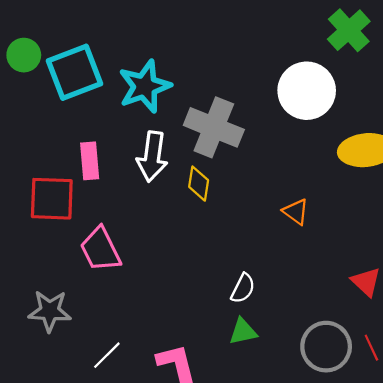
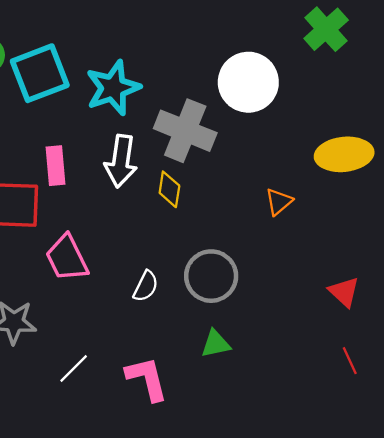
white circle: (307, 91) -> (248, 82), moved
orange triangle: (296, 212) -> (279, 202), moved, turned 44
white semicircle: (243, 288) -> (146, 286), moved
gray circle: (326, 347) -> (211, 276), moved

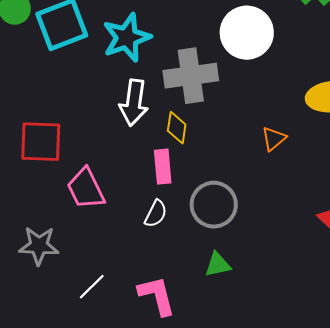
gray cross: (185, 131) -> (191, 76), turned -30
pink rectangle: (56, 166) -> (163, 167), moved

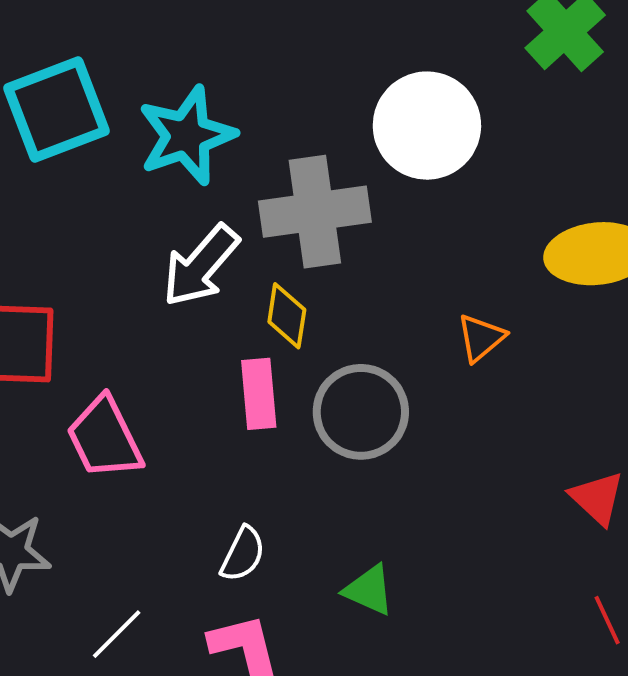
white arrow: (134, 103) -> (201, 266), turned 33
gray circle: (214, 205) -> (361, 412), moved
white semicircle: (156, 214) -> (243, 554), moved
green triangle: (218, 265) -> (369, 590), turned 36

